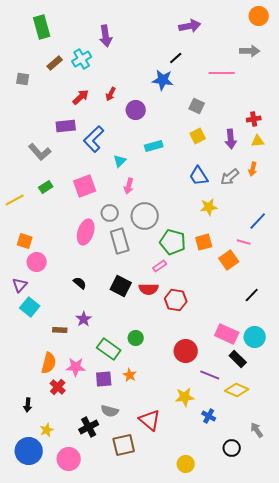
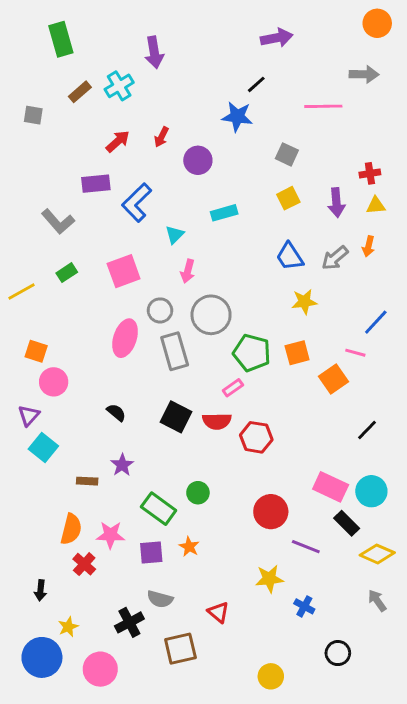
yellow diamond: (237, 390) -> (377, 554), moved
red triangle: (150, 420) -> (218, 612), size x0.7
gray arrow: (257, 430) -> (377, 601), moved

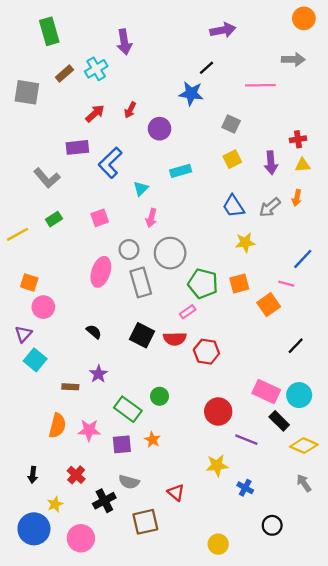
gray square: (33, 115) -> (27, 92), size x1.6
pink square: (124, 271) -> (100, 218), size x0.7
red cross: (84, 564) -> (76, 475), moved

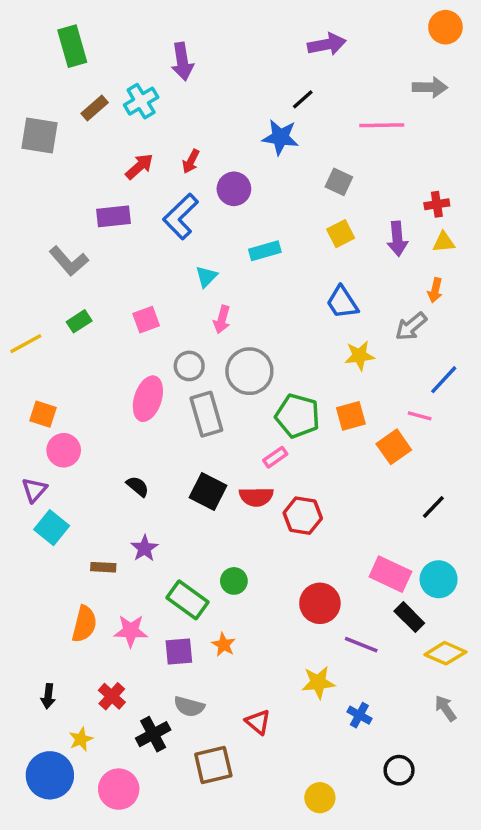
blue L-shape: (110, 163) -> (181, 216), moved
gray arrow: (270, 207) -> (411, 326), moved

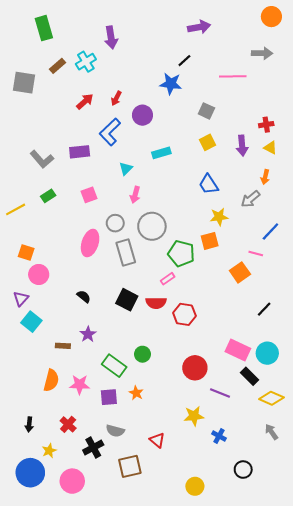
purple rectangle: (114, 216) -> (80, 152), moved
yellow triangle: (444, 242) -> (270, 148), turned 32
orange square: (351, 416) -> (210, 241), moved

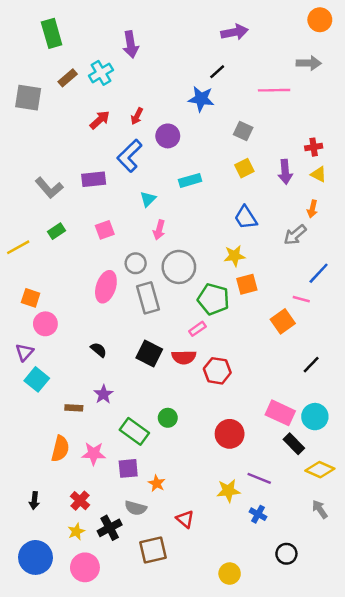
yellow star: (219, 217) -> (235, 256), moved
orange star: (136, 393) -> (157, 483), moved
purple line: (220, 393) -> (259, 478), moved
yellow star: (49, 451) -> (76, 532), moved

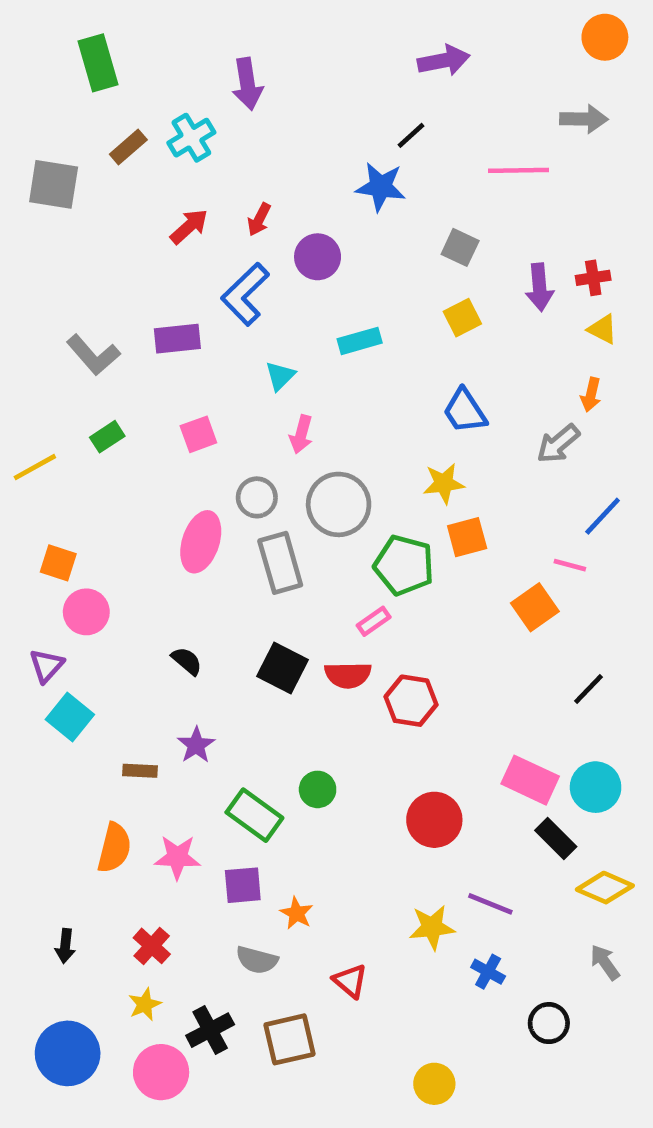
purple arrow: (285, 172) -> (539, 287), moved
black cross: (110, 528) -> (210, 1030), moved
black circle: (286, 554) -> (549, 1023), moved

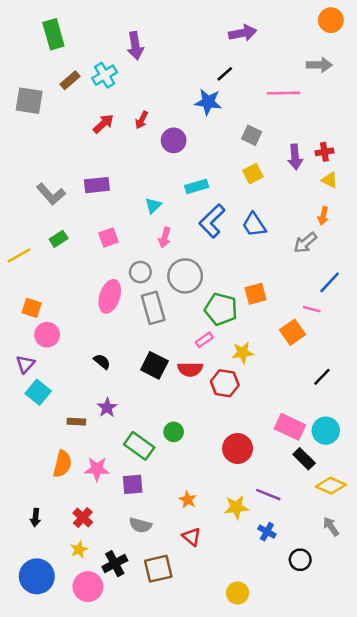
blue L-shape: (245, 294) -> (212, 221), moved
yellow star: (444, 483) -> (243, 353), moved
orange star: (297, 913) -> (188, 500), moved

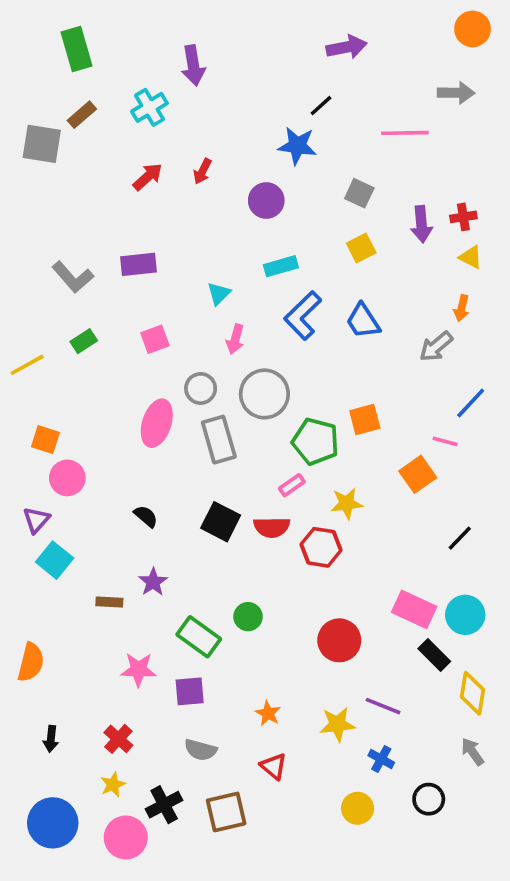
brown rectangle: (70, 80) -> (82, 115), moved
purple circle: (174, 140) -> (266, 200), moved
orange semicircle: (62, 464) -> (31, 662), moved
yellow diamond: (331, 486) -> (473, 693), turned 76
yellow circle: (238, 593) -> (358, 808), moved

